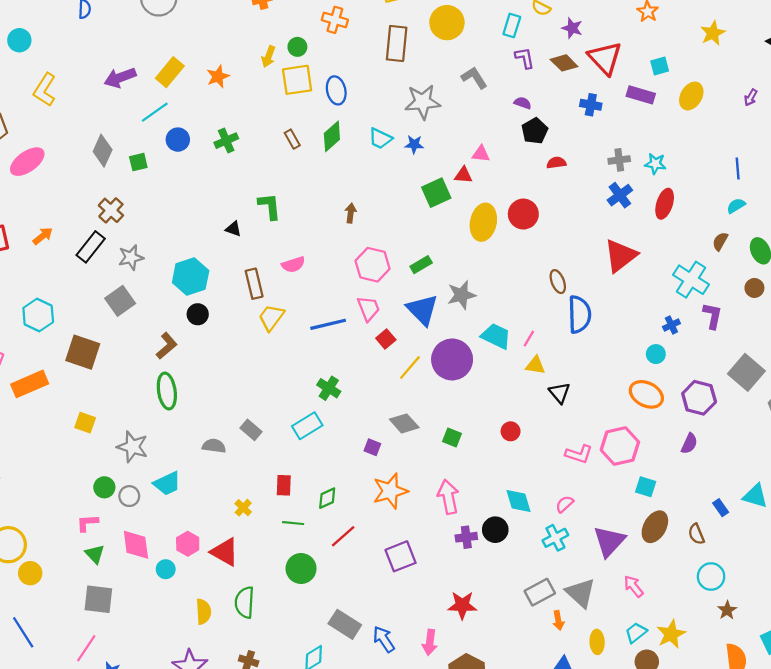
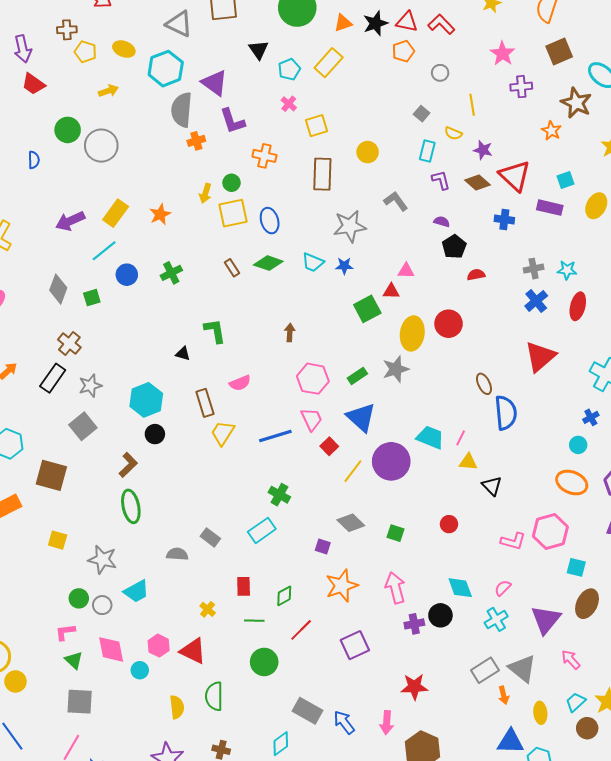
yellow circle: (447, 23) -> (368, 152), size x0.7
green diamond: (332, 136) -> (268, 263), turned 64
gray star: (461, 295) -> (396, 369), moved

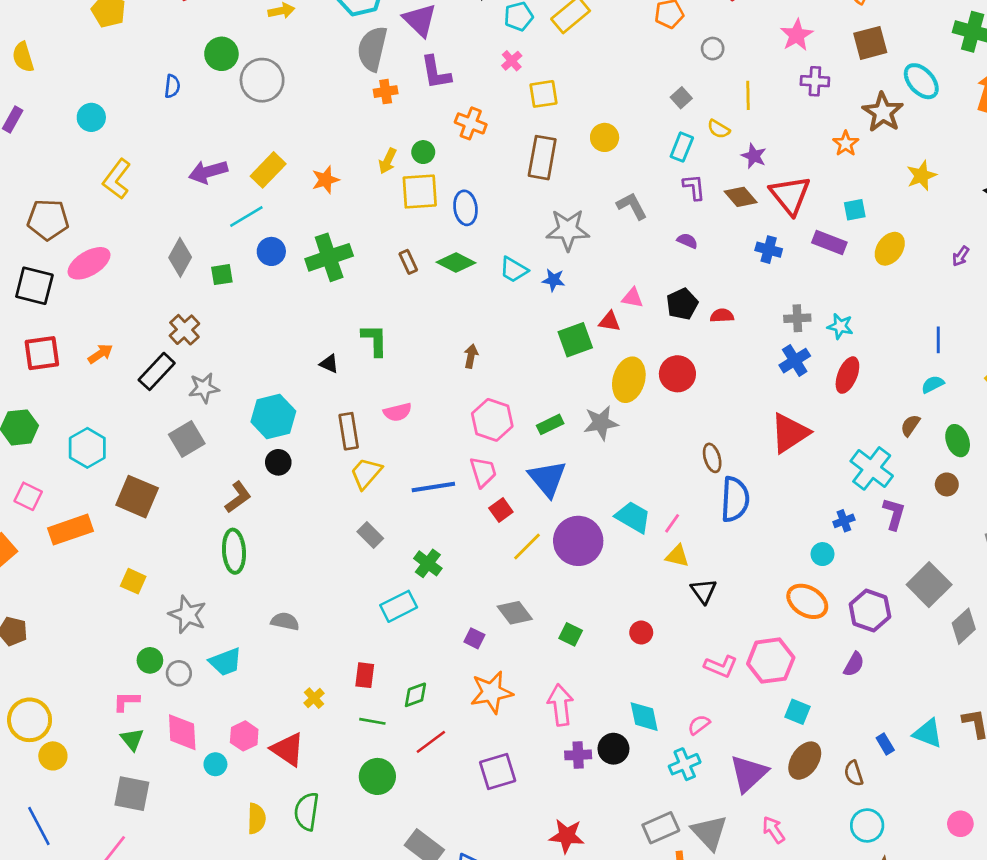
black pentagon: (454, 247) -> (682, 304), moved
green cross: (171, 273) -> (329, 257), size x1.6
gray rectangle: (210, 537) -> (370, 535), moved

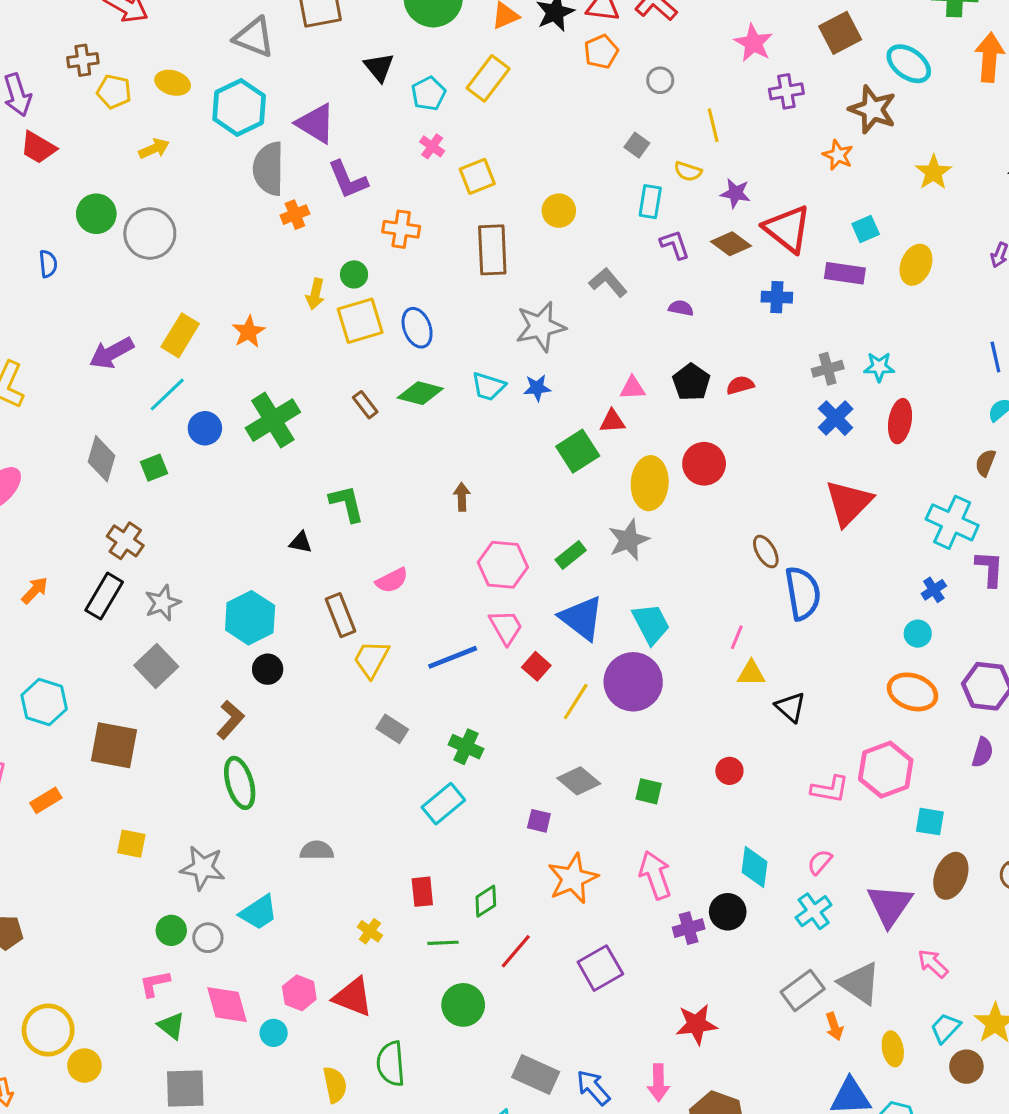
cyan trapezoid: (633, 517) -> (651, 624), moved, turned 45
orange rectangle: (70, 530) -> (46, 800), size x0.6
cyan diamond: (644, 717) -> (755, 867), turned 32

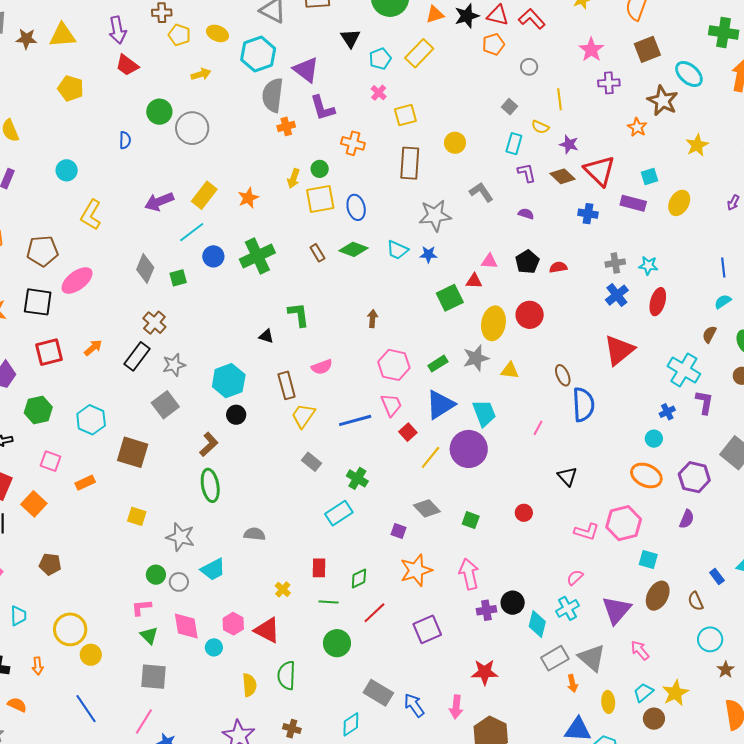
blue triangle: (582, 618) -> (440, 405), turned 44
yellow triangle: (751, 673) -> (510, 371), moved
cyan diamond: (755, 867) -> (537, 624), moved

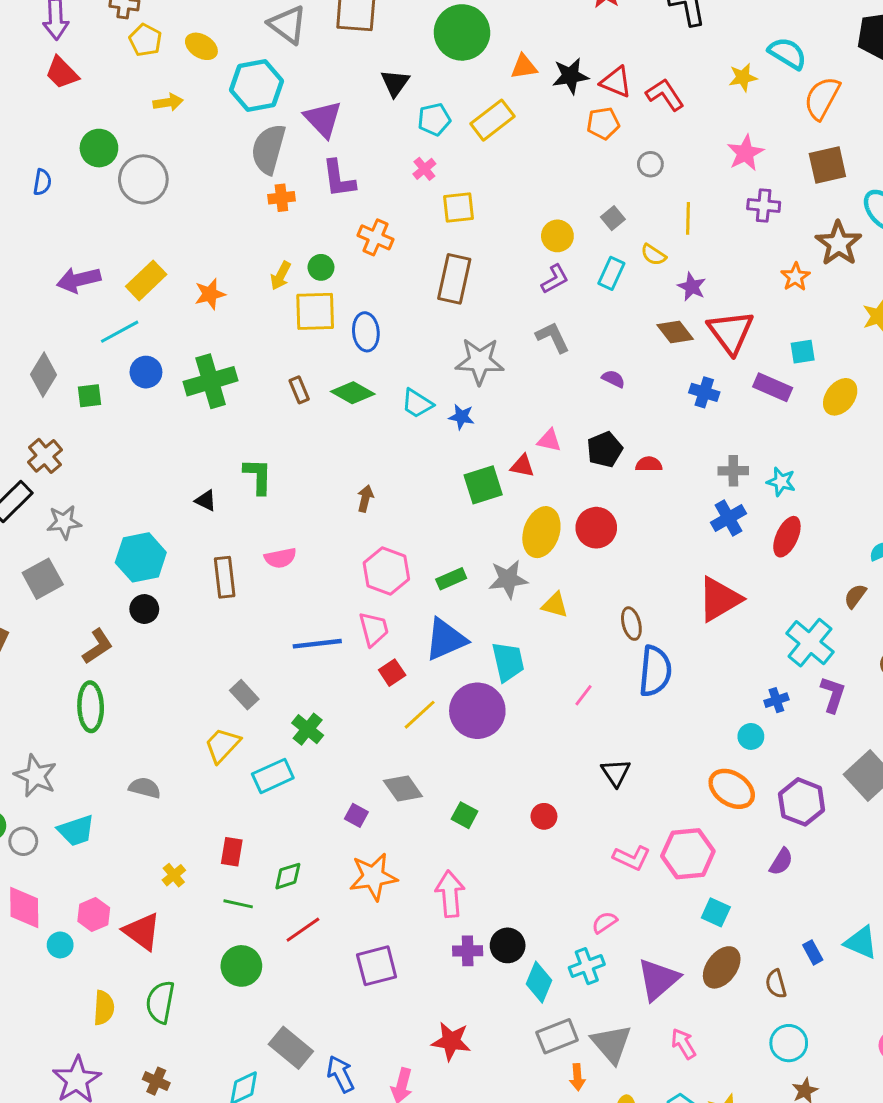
yellow circle: (455, 143) -> (557, 236), moved
purple L-shape: (527, 173) -> (555, 279), moved, turned 65
yellow trapezoid: (303, 416) -> (222, 745), moved

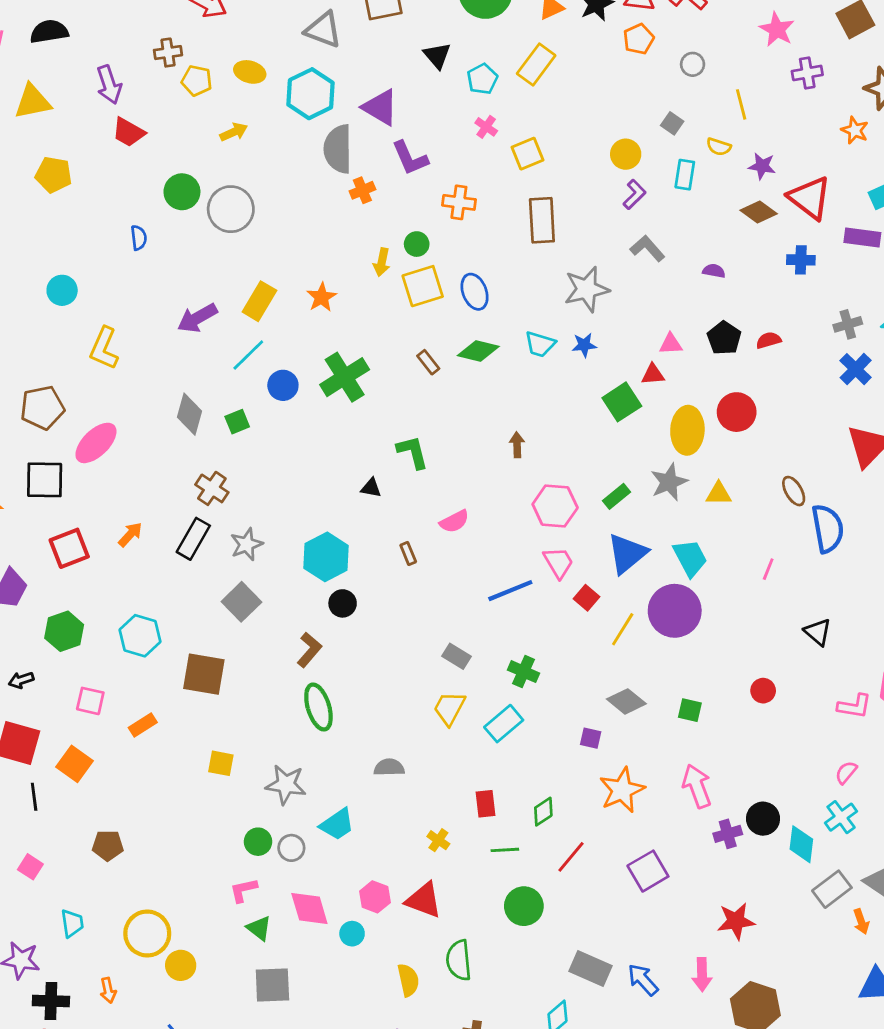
brown rectangle: (225, 577) -> (408, 554), size x0.6

